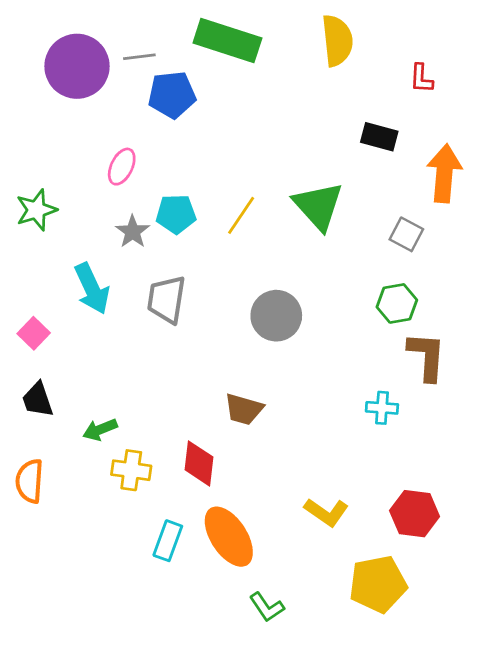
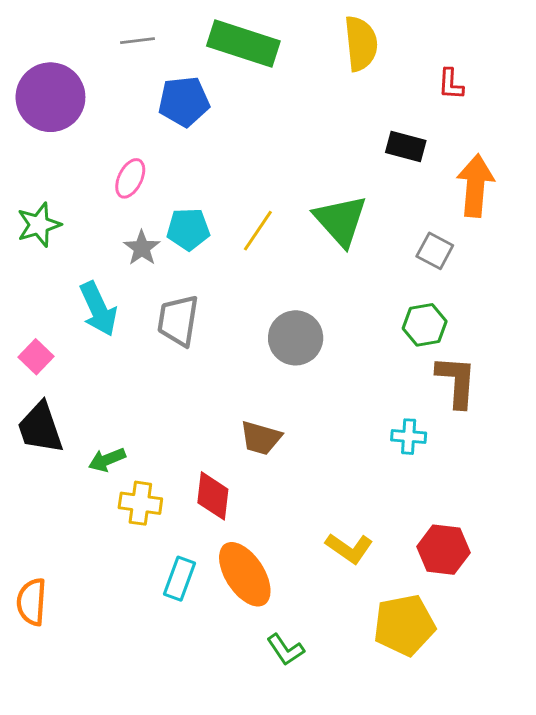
gray line: (139, 57) -> (137, 41), moved
purple circle: (77, 66) -> (50, 97), moved
black trapezoid: (38, 400) -> (40, 428), size x1.4
orange semicircle: (30, 481) -> (32, 602), moved

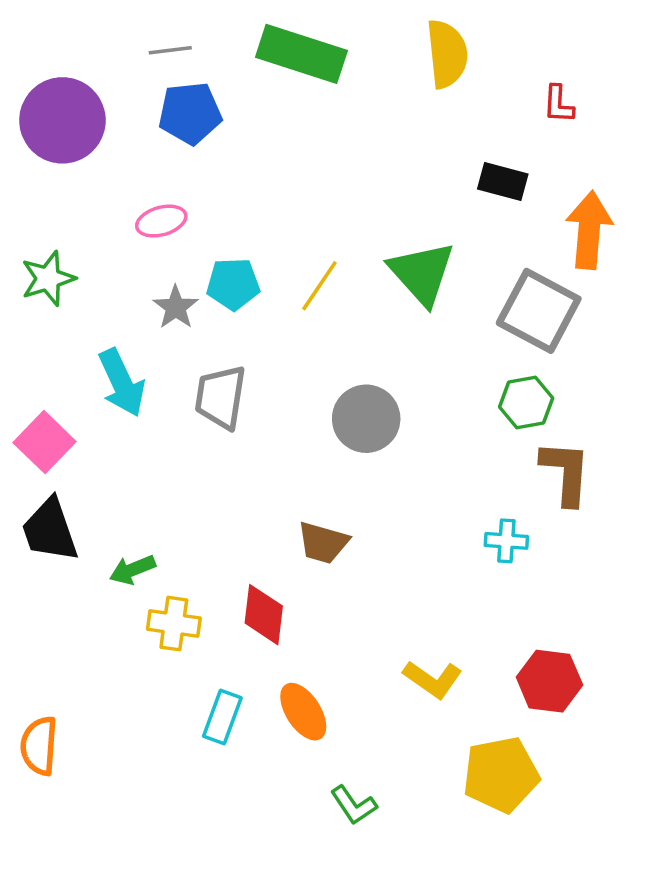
blue pentagon: (184, 102) -> (190, 113), moved
pink ellipse: (130, 178) -> (161, 221), turned 48
gray square: (435, 251) -> (539, 311), size x1.8
pink square: (36, 357) -> (44, 442), size x1.4
orange ellipse: (245, 574) -> (303, 712), size x0.7

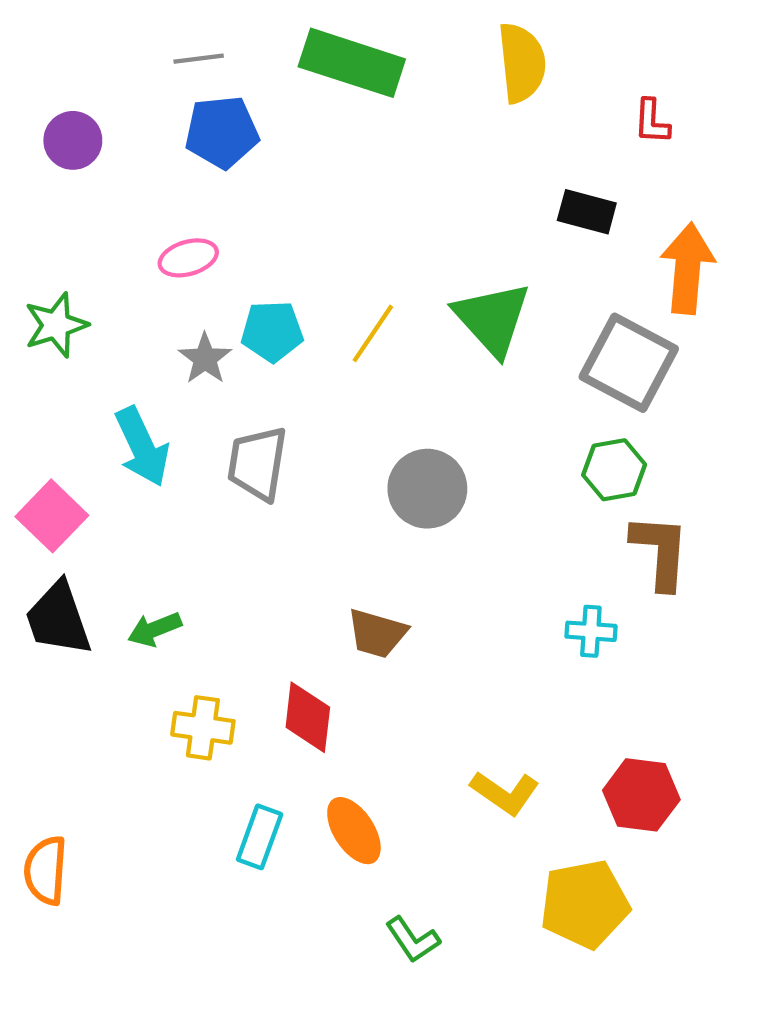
purple circle: (62, 120) -> (73, 140), size x0.6
green arrow: (133, 570) -> (155, 629), moved

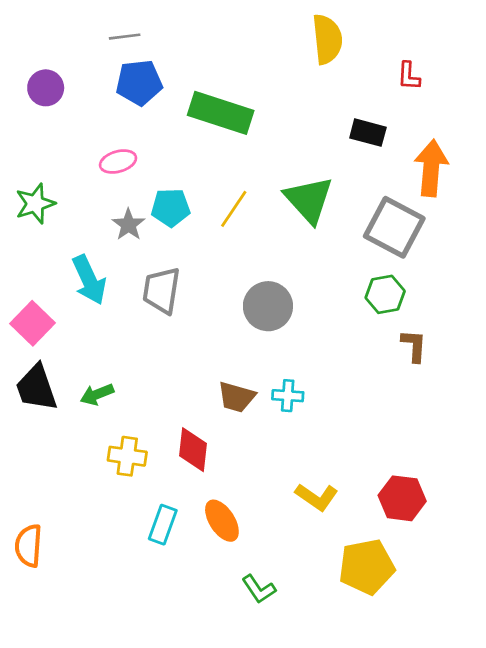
green rectangle: (352, 63) -> (221, 113), moved
brown L-shape: (660, 552) -> (414, 346), size x0.7
cyan cross: (591, 631) -> (288, 396), moved

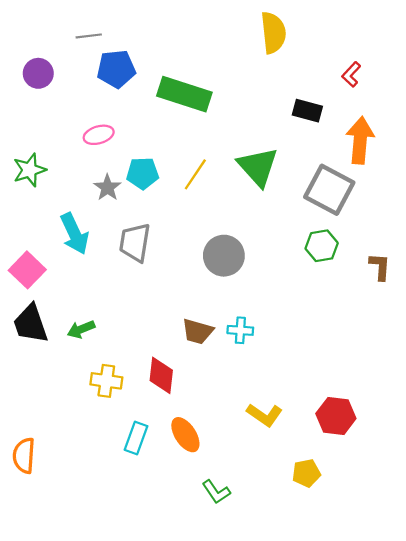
gray line: (125, 37) -> (89, 36), moved
red L-shape: (409, 76) -> (351, 74), moved, turned 40
brown L-shape: (414, 346) -> (380, 267), moved
yellow pentagon: (367, 567) -> (306, 473), size x0.6

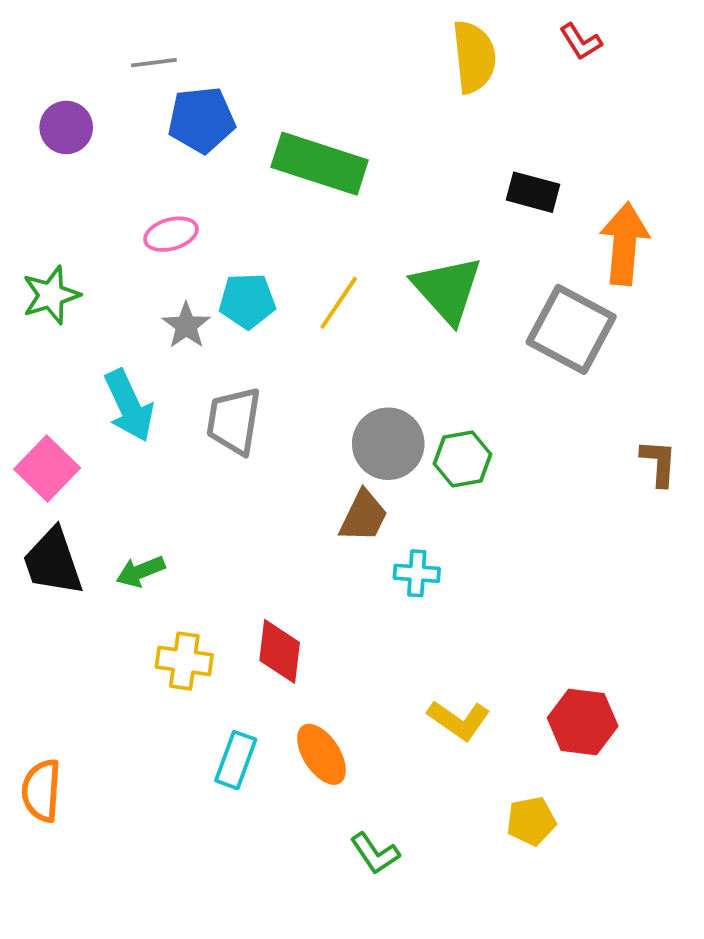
red L-shape: (351, 74) -> (581, 42), moved, turned -75
green hexagon: (322, 246) -> (463, 459), moved
brown trapezoid: (198, 331) -> (363, 516), moved, turned -80

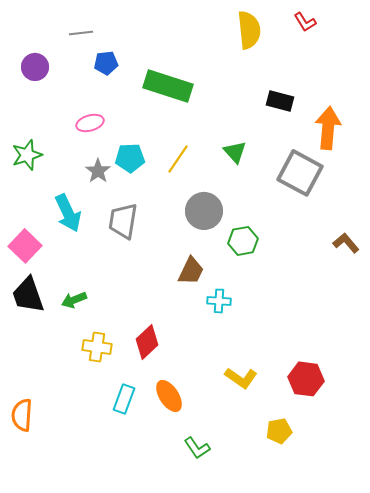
blue pentagon: (201, 120) -> (106, 63), size x0.7
green triangle: (447, 289) -> (235, 152), size x0.6
gray circle: (388, 444) -> (204, 211), moved
brown L-shape: (659, 463) -> (346, 243), turned -44
red diamond: (280, 651) -> (147, 342), turned 40

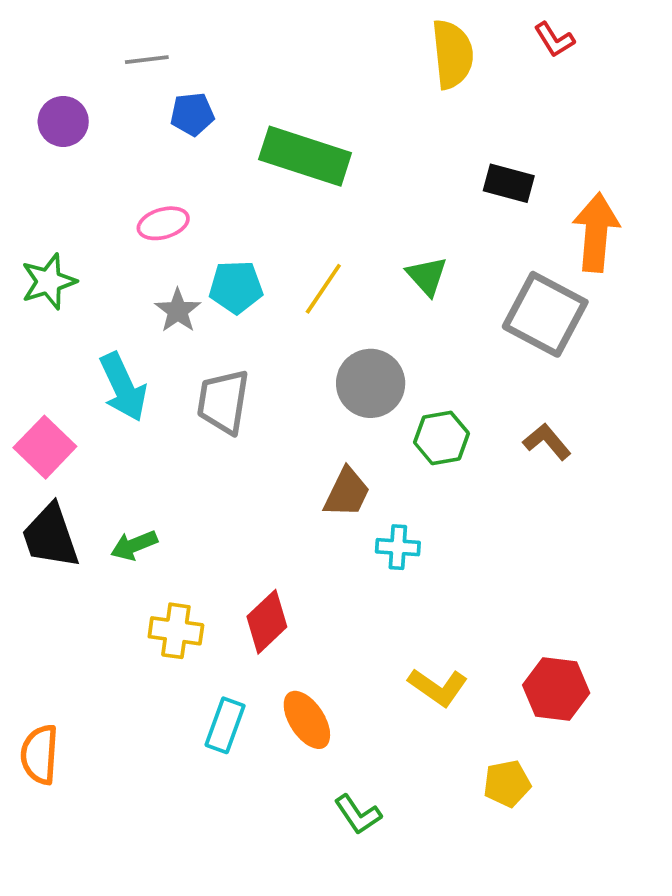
brown L-shape: (346, 243) -> (547, 442), moved

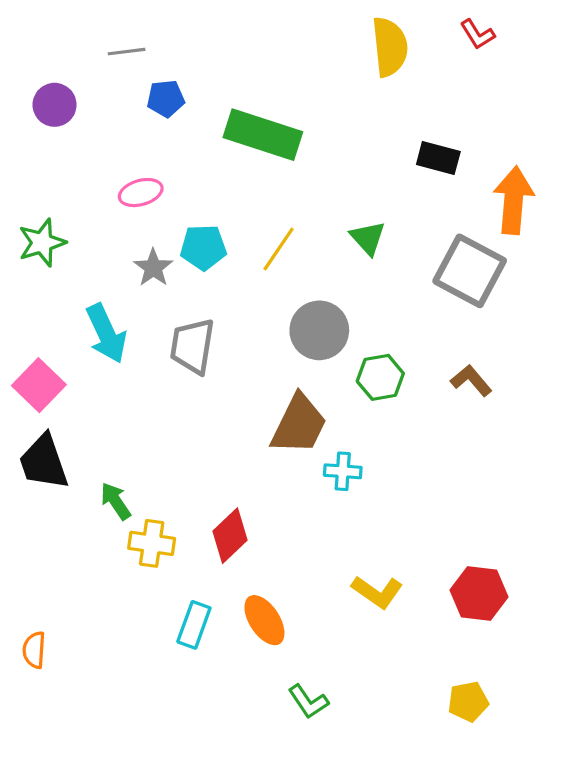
brown trapezoid: (347, 493) -> (299, 424), size x1.4
green arrow: (134, 545) -> (116, 501), moved, turned 78
orange semicircle: (40, 754) -> (34, 650), size x0.7
yellow pentagon: (507, 784) -> (468, 702), moved

